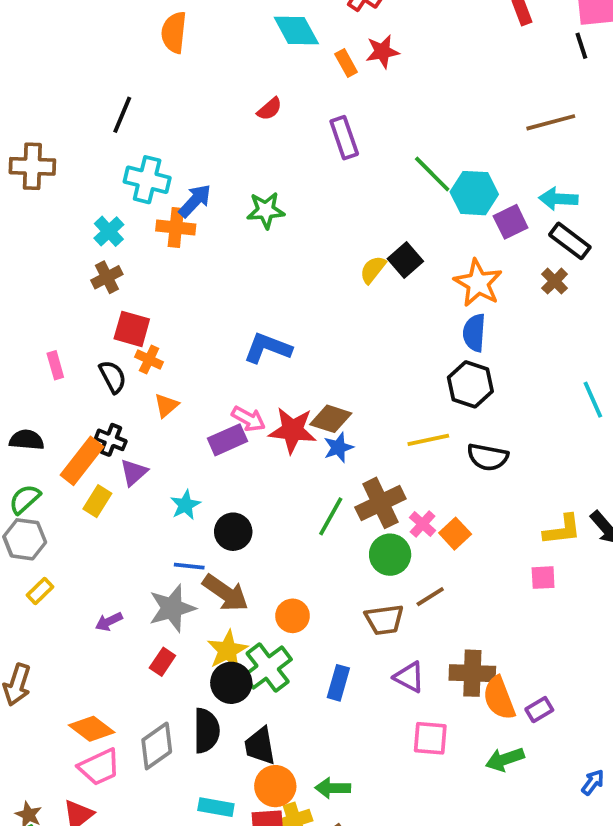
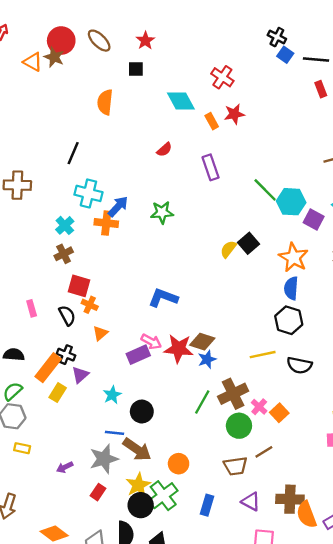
purple square: (511, 222) -> (314, 219), turned -36
yellow rectangle: (40, 591) -> (22, 448), turned 56

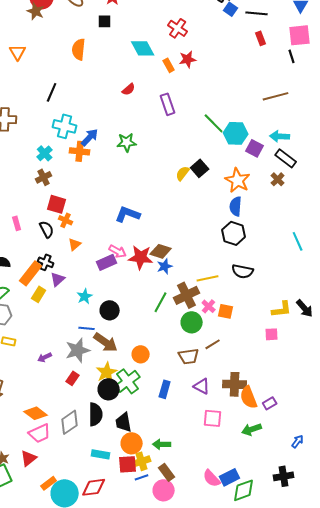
orange triangle: (33, 62) -> (18, 52), moved, turned 30
yellow line: (263, 355) -> (208, 278), moved
orange square: (279, 413) -> (226, 311), turned -35

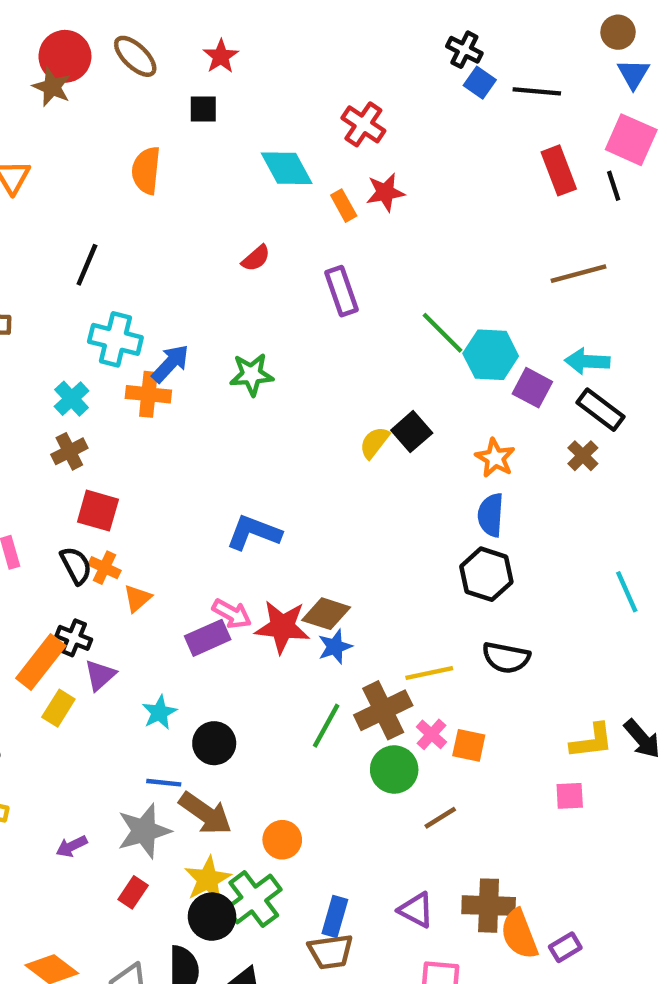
pink square: (300, 35) -> (631, 140), turned 30
red rectangle: (261, 38) -> (559, 170), moved, size x1.5
orange star: (238, 180) -> (495, 458), size x0.7
orange cross: (66, 220) -> (104, 568), moved
brown trapezoid: (189, 356) -> (331, 952), moved

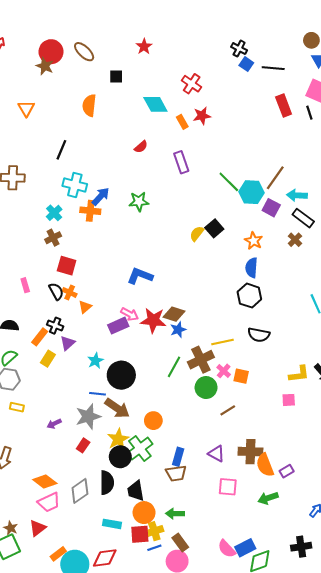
red star: (221, 56) -> (144, 47), moved
brown line: (578, 274) -> (275, 178), moved, turned -40
orange rectangle: (41, 662) -> (40, 337), size x0.7
black circle: (214, 743) -> (121, 375), size x1.4

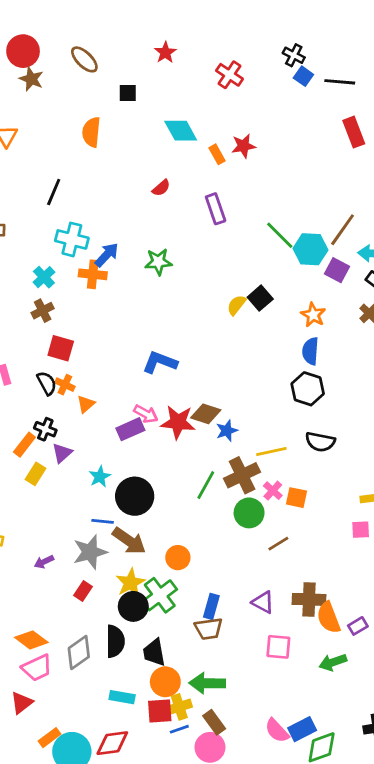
red circle: (51, 52) -> (23, 51), moved
red cross: (192, 84) -> (230, 75), moved
blue star: (178, 330) -> (227, 431), moved
green arrow: (175, 514) -> (207, 683), size x1.4

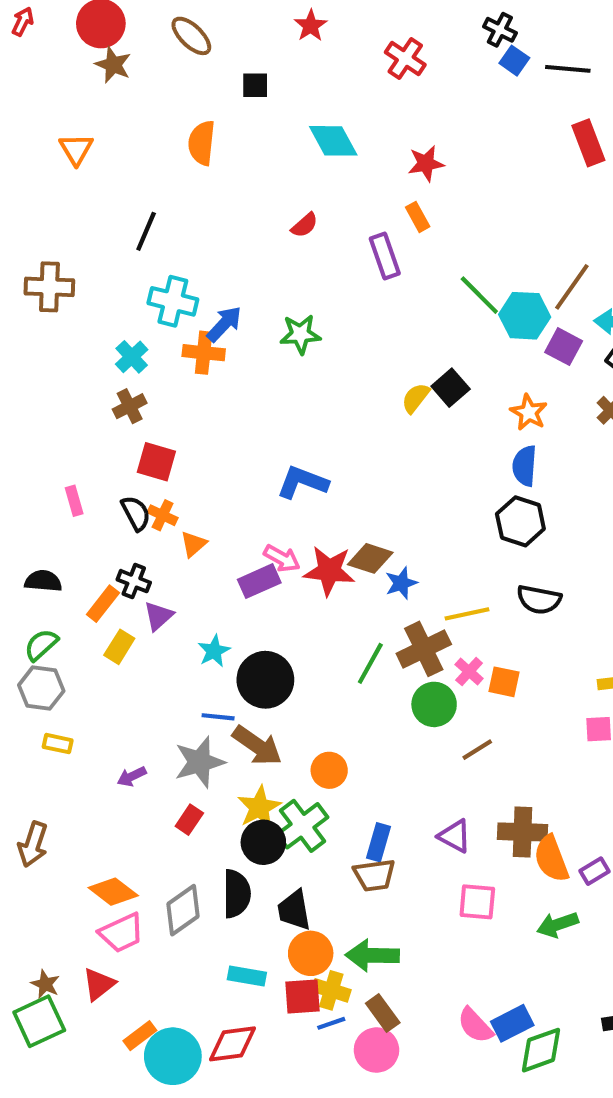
orange rectangle: (217, 154) -> (418, 217), moved
yellow cross: (179, 707) -> (331, 990), turned 35

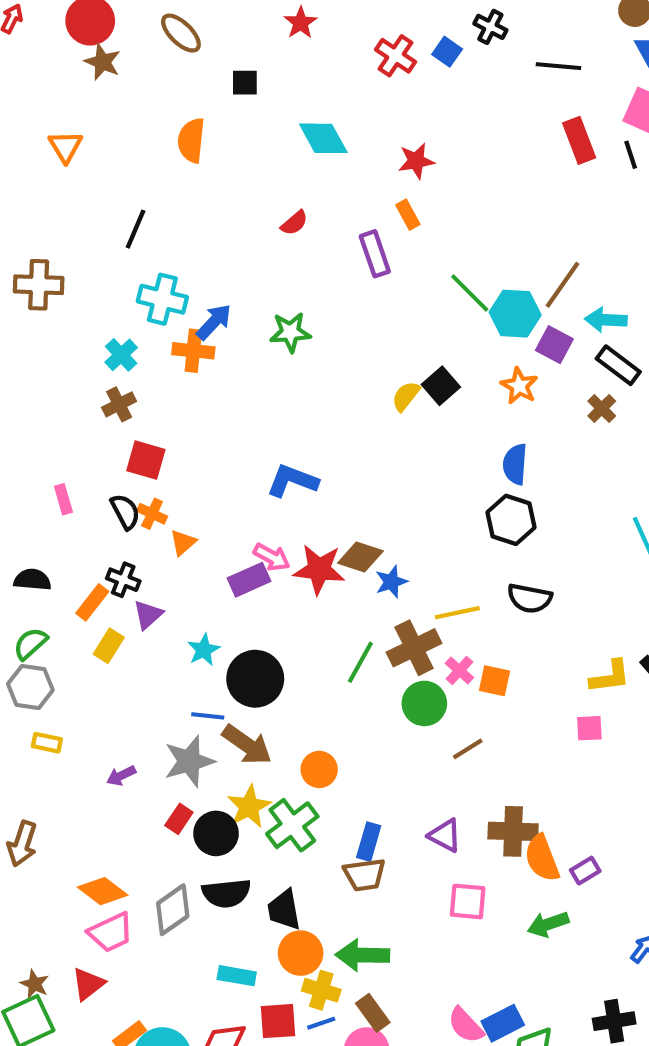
blue square: (514, 61) -> (447, 52), moved
orange star: (529, 412) -> (519, 386), moved
black circle: (263, 842) -> (216, 833), moved
black semicircle: (237, 894) -> (226, 893), turned 84
red square: (302, 997) -> (278, 1021), moved

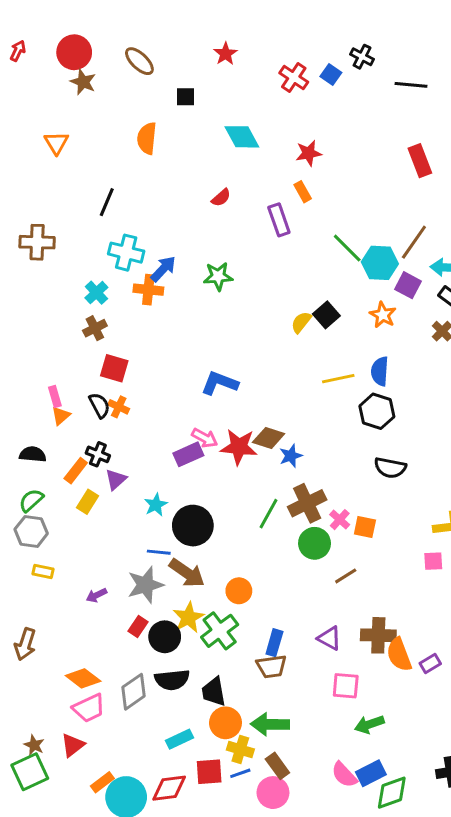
red rectangle: (579, 140) -> (420, 161), moved
orange triangle: (183, 543) -> (61, 416), moved
yellow line: (457, 613) -> (338, 379), moved
green arrow: (548, 924) -> (369, 724), moved
cyan rectangle: (237, 976) -> (180, 739), turned -35

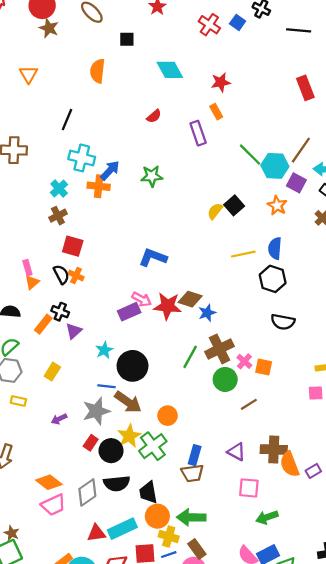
yellow rectangle: (88, 502) -> (52, 372), moved
cyan rectangle: (180, 739) -> (122, 529), size x1.4
red triangle: (73, 745) -> (96, 533), moved, turned 30

